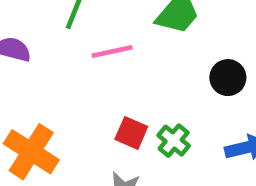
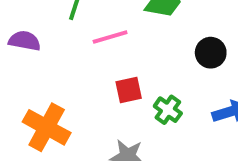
red square: (131, 133) -> (129, 90), moved, turned -32

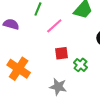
pink line: (110, 37) -> (54, 26), turned -30

